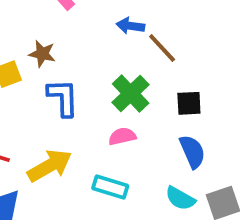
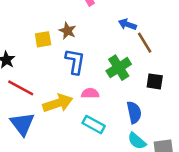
pink semicircle: (122, 136) -> (90, 93), moved
blue semicircle: (192, 152) -> (134, 112), moved

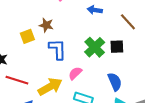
brown line: (145, 43) -> (128, 22), moved
black square: (155, 81) -> (117, 47), moved
pink semicircle: (90, 93) -> (75, 73), turned -32

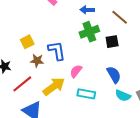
brown star: (46, 25) -> (37, 61), moved
green cross: (95, 47) -> (89, 32), moved, turned 30
red line: (17, 80) -> (22, 84), turned -50

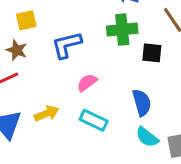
blue L-shape: (57, 51) -> (67, 45), turned -110
brown star: (37, 61) -> (17, 50), moved
yellow arrow: (54, 86) -> (47, 113), moved, size x0.7

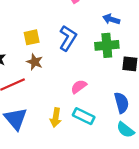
blue L-shape: (67, 45) -> (68, 38), moved, turned 135
brown star: (17, 50) -> (35, 62), moved
yellow arrow: (47, 113) -> (56, 118), moved, turned 120

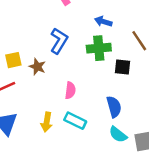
yellow square: (32, 37) -> (13, 60), moved
brown star: (35, 62) -> (37, 67), moved
pink semicircle: (79, 87) -> (70, 90), turned 133

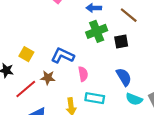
blue L-shape: (59, 41) -> (63, 56), moved, turned -80
yellow square: (13, 60) -> (26, 54), moved, turned -32
brown star: (37, 67) -> (48, 78), moved

